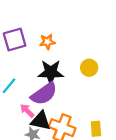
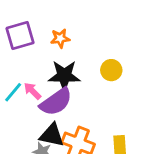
pink arrow: (27, 111) -> (32, 91), moved

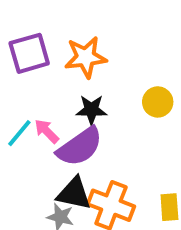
orange star: (60, 38) -> (86, 57), size x1.5
black star: (64, 76) -> (91, 110), size x0.7

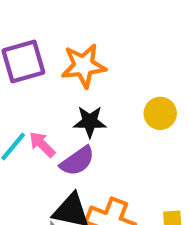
purple semicircle: (80, 147) -> (77, 161), size x0.7

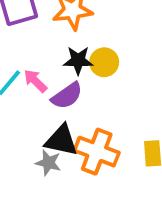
yellow circle: (160, 113) -> (104, 62), moved

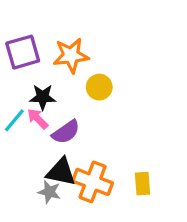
black star: (78, 60) -> (43, 97), moved
yellow circle: (104, 62) -> (99, 87), moved

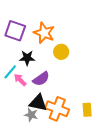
purple square: (23, 52) -> (15, 31), turned 35
orange star: (71, 55) -> (44, 33), turned 30
pink arrow: (38, 119) -> (20, 80), moved

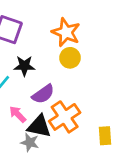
orange star: (44, 33) -> (66, 32), moved
pink arrow: (20, 80) -> (18, 114), moved
orange cross: (57, 109) -> (65, 117), moved, turned 35

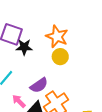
black star: (24, 66) -> (24, 47), moved

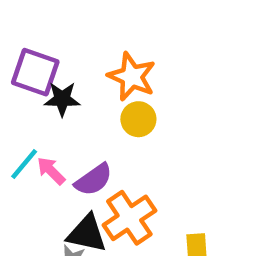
pink arrow: (19, 101) -> (51, 171), moved

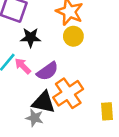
black star: (62, 99) -> (31, 38), moved

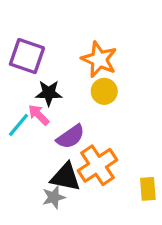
pink arrow: (23, 66) -> (39, 115), moved
gray star: (34, 118) -> (54, 197), turned -30

